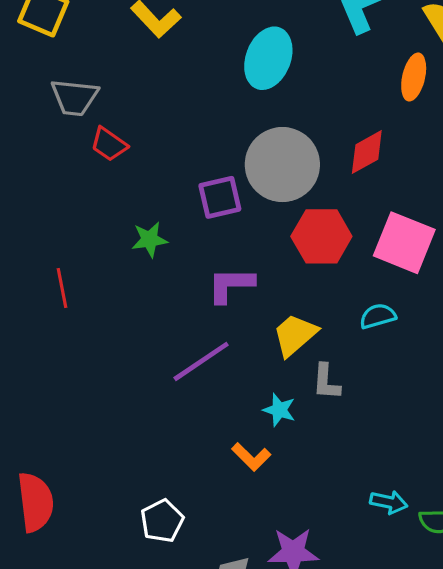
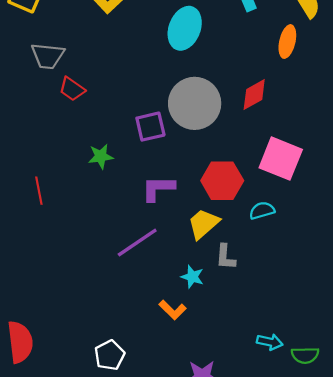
red hexagon: (321, 236) -> (222, 181), moved

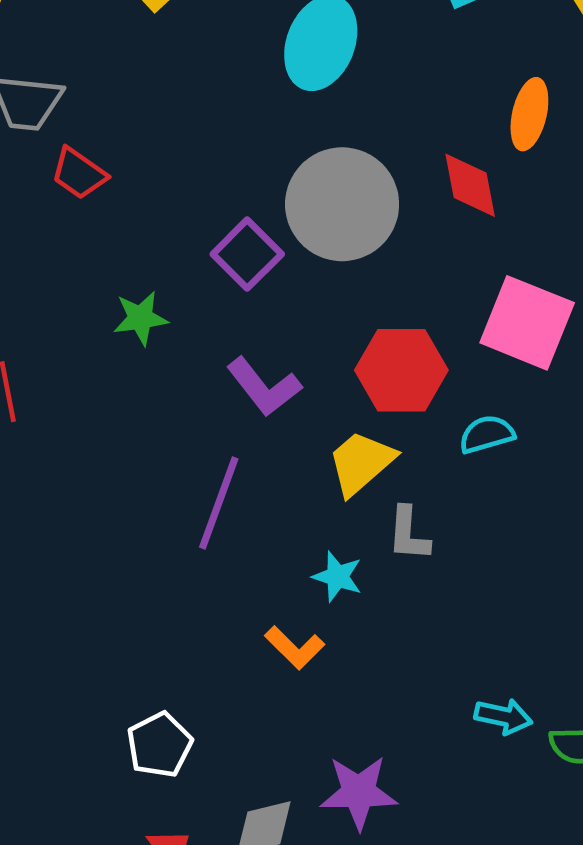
orange ellipse: (287, 42) -> (529, 114), moved
red diamond: (254, 95) -> (470, 185), turned -72
purple square: (150, 127) -> (247, 254), turned -32
purple L-shape: (158, 188) -> (264, 387), turned -128
purple line: (137, 243) -> (219, 503), turned -36

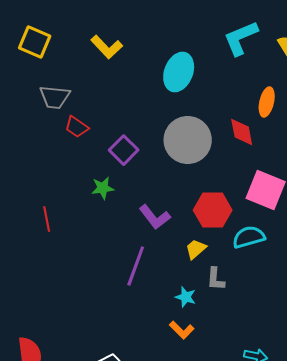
purple square: (247, 254) -> (124, 150), moved
cyan semicircle: (487, 434) -> (249, 237), size x1.4
yellow trapezoid: (361, 463) -> (196, 249), size x0.7
orange L-shape: (295, 648) -> (182, 330), moved

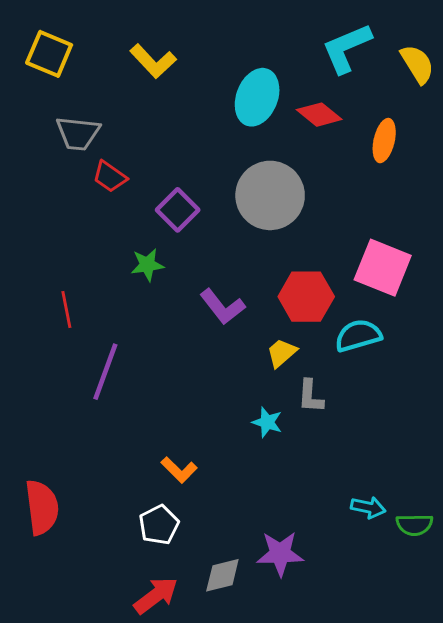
red diamond: (242, 132) -> (319, 115), moved, turned -40
purple line: (136, 266) -> (105, 372), moved
orange L-shape: (182, 330) -> (179, 470), moved

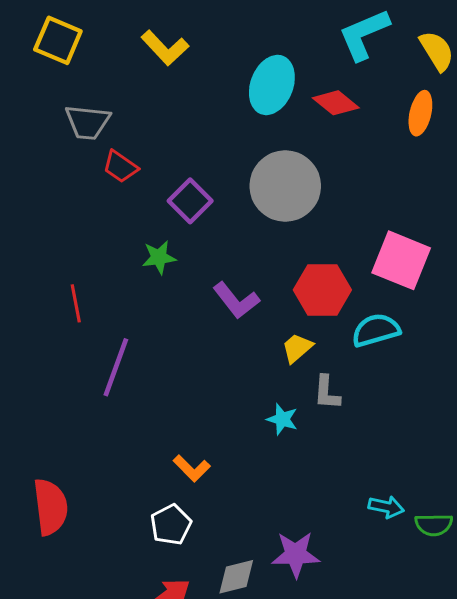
orange ellipse: (384, 141) -> (420, 113), moved

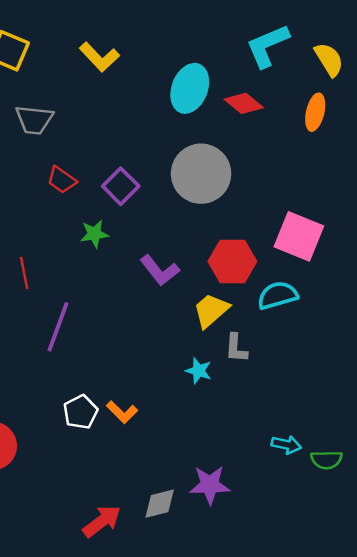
red trapezoid: (120, 167) -> (62, 180), moved
yellow trapezoid: (297, 348) -> (211, 310), size x1.4
white pentagon: (171, 525) -> (81, 412), moved

